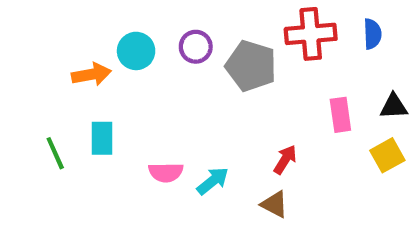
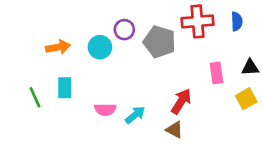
cyan circle: (136, 51) -> (100, 47), moved
red arrow: (285, 160) -> (181, 101), size x1.4

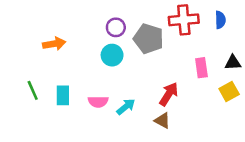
cyan circle: (100, 47) -> (112, 55), moved
cyan rectangle: (65, 88) -> (63, 95), moved

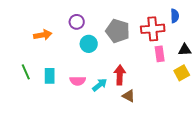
red cross: (184, 20) -> (153, 29), moved
purple circle: (116, 27) -> (77, 22), moved
red arrow: (169, 94) -> (120, 75), moved, turned -30

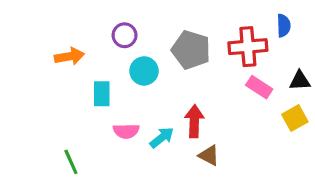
pink rectangle: (160, 54) -> (259, 87), turned -49
green line: (26, 72) -> (71, 162), moved
cyan rectangle: (50, 76) -> (102, 94), moved

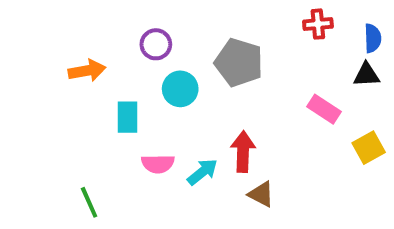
blue semicircle: (284, 26) -> (373, 38), moved
red cross: (248, 47) -> (318, 24), moved, size x0.6
black triangle: (300, 81) -> (367, 75), moved

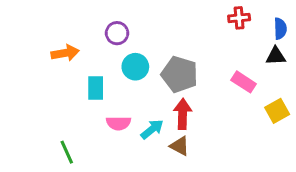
gray pentagon: (239, 63) -> (180, 74), moved
brown triangle: (261, 194) -> (180, 146), moved

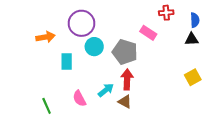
purple circle: (117, 33) -> (81, 23), size x1.6
pink rectangle: (244, 82) -> (148, 33), moved
pink semicircle: (119, 123) -> (79, 99), moved, turned 63

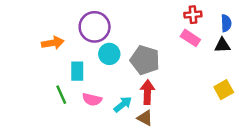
pink rectangle: (148, 33) -> (190, 38), moved
pink semicircle: (79, 99) -> (92, 99), moved, turned -49
green line: (47, 106) -> (61, 95), moved

